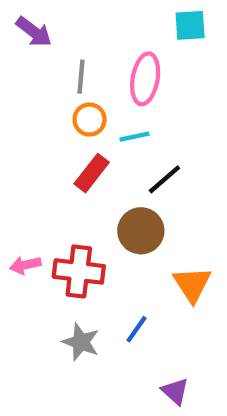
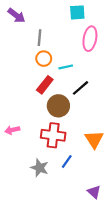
cyan square: (190, 25) -> (77, 12), moved
pink ellipse: (145, 79) -> (90, 39), moved
brown circle: (141, 231) -> (58, 106), moved
red cross: (79, 271) -> (53, 135), moved
purple triangle: (175, 391) -> (94, 192), moved

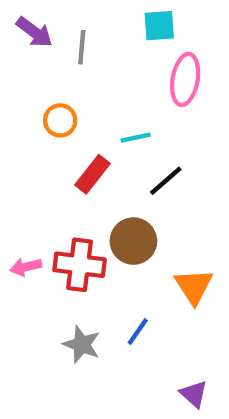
gray line: (40, 38) -> (82, 47), moved
orange circle: (44, 59) -> (60, 120), moved
brown circle: (58, 106) -> (133, 241), moved
red cross: (53, 135) -> (80, 265), moved

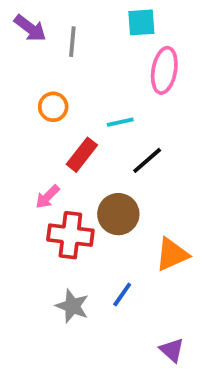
pink arrow: (26, 267) -> (47, 197), moved, turned -32
orange triangle: (194, 286) -> (172, 254), turned 39

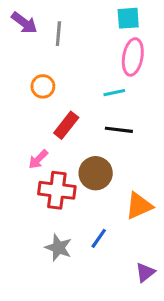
cyan square: (141, 22) -> (128, 18), moved
cyan line: (120, 122) -> (114, 93), moved
black line: (147, 160) -> (119, 130), turned 48
purple triangle: (172, 350) -> (145, 272), moved, turned 40

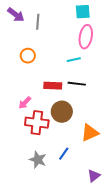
red rectangle: (66, 125) -> (53, 86), moved, turned 54

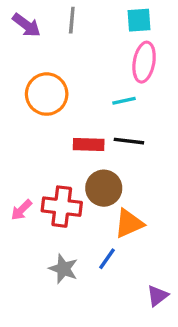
gray line: (38, 22) -> (72, 20), moved
orange circle: (28, 56) -> (47, 94), size x1.6
pink arrow: (25, 103) -> (21, 210), moved
orange triangle: (90, 133) -> (129, 223), moved

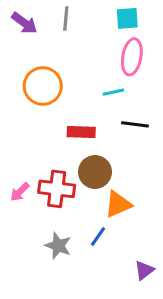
black line: (129, 141) -> (135, 124), moved

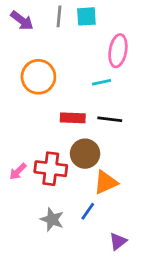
cyan square: (127, 18) -> (86, 16), moved
black line: (135, 124) -> (110, 119), moved
purple triangle: (144, 270) -> (118, 241), moved

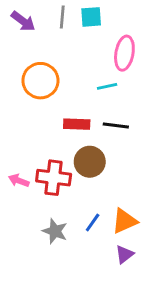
pink arrow: (18, 171) -> (19, 181), turned 66
orange triangle: (106, 182) -> (124, 221), moved

